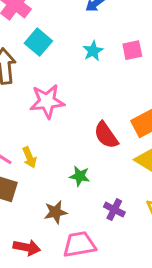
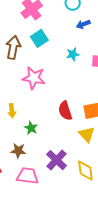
green star: (80, 176) -> (31, 128), moved
purple cross: (114, 210) -> (56, 160), size x1.5

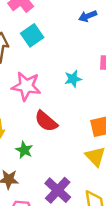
cyan star: (73, 54) -> (73, 79), moved
red semicircle: (65, 111) -> (46, 121), moved, turned -30

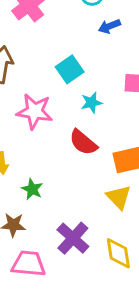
cyan square: (32, 35) -> (70, 69), moved
red semicircle: (46, 121) -> (83, 142), moved

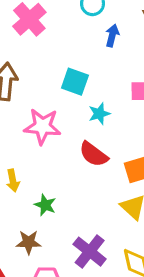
blue arrow: (109, 26) -> (112, 35), turned 130
cyan square: (70, 69) -> (75, 82), turned -32

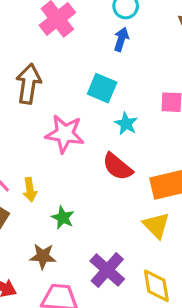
blue arrow: (112, 35) -> (121, 39), moved
cyan star: (99, 114) -> (126, 124), turned -30

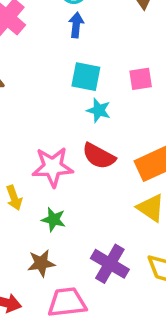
cyan square: (102, 88) -> (86, 77), moved
pink star: (65, 134) -> (53, 167), moved

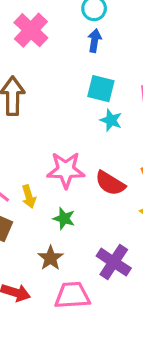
red semicircle: (99, 156) -> (110, 183), moved
brown star: (41, 263) -> (51, 258), turned -30

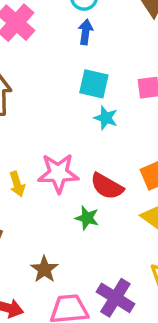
yellow arrow: (29, 197) -> (17, 184), moved
green star: (64, 218) -> (87, 218), moved
purple cross: (114, 262) -> (115, 298), moved

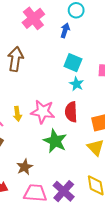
blue arrow: (86, 32) -> (65, 30), moved
red semicircle: (107, 186) -> (71, 112), moved, turned 48
green star: (87, 218) -> (55, 141), size x1.6

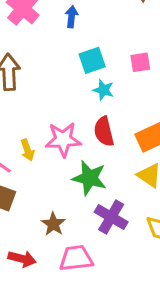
cyan square: (73, 63) -> (92, 60), turned -30
purple cross: (64, 191) -> (111, 217), moved

